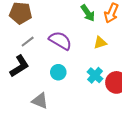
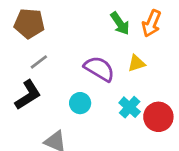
purple semicircle: (60, 41) -> (99, 69), moved

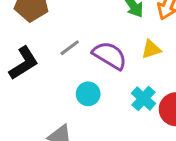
gray line: (39, 62) -> (70, 48), moved
black L-shape: (28, 95) -> (24, 63), moved

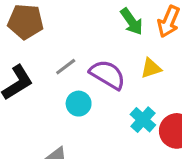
cyan circle: (88, 94) -> (79, 104), moved

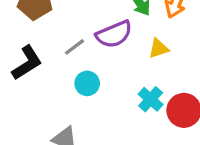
purple semicircle: (108, 75) -> (114, 34), moved, turned 126

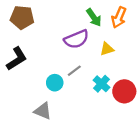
gray line: (74, 47) -> (74, 71), moved
cyan circle: (87, 83) -> (55, 83), moved

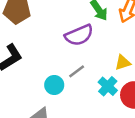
yellow triangle: (107, 49) -> (123, 63), moved

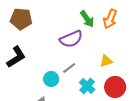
cyan cross: (108, 86) -> (87, 86), moved

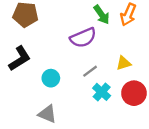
gray line: (69, 68) -> (90, 71), moved
cyan circle: (51, 79) -> (51, 78), moved

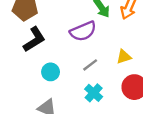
black L-shape: (20, 58) -> (34, 39), moved
cyan cross: (102, 92) -> (94, 93), moved

